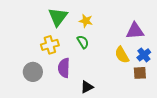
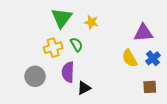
green semicircle: (83, 42) -> (76, 44), moved
brown square: (140, 73) -> (150, 87), moved
black triangle: (87, 87) -> (84, 88), moved

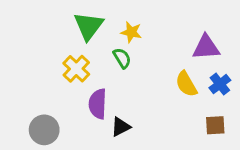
green semicircle: (76, 44) -> (122, 58), moved
yellow cross: (53, 48) -> (76, 69), turned -30
gray circle: (35, 76) -> (44, 130), moved

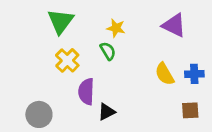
green triangle: (88, 26) -> (61, 21), moved
purple triangle: (206, 47) -> (174, 25), moved, turned 30
blue cross: (220, 84) -> (194, 74), turned 36

